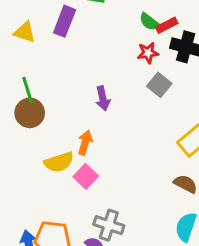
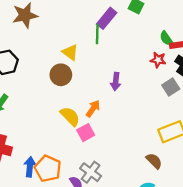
yellow triangle: (25, 32) -> (70, 52), moved
gray square: (159, 85) -> (171, 87), moved
green line: (28, 90) -> (97, 34), moved
yellow semicircle: (59, 162) -> (70, 116), turned -135

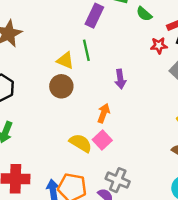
green line: (97, 34) -> (86, 50), moved
green semicircle: (166, 38) -> (144, 14), moved
yellow semicircle: (70, 116) -> (81, 143), moved

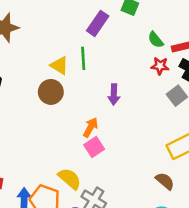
green semicircle: (144, 14) -> (156, 40), moved
pink square: (102, 140) -> (94, 147), moved
yellow semicircle: (81, 143) -> (70, 179), moved

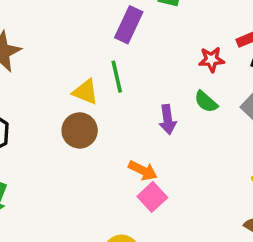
green semicircle: (156, 40) -> (206, 102), moved
red star: (160, 66) -> (211, 60), moved
orange arrow: (91, 127) -> (143, 171), turned 96

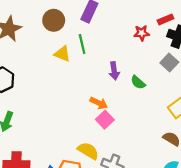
green semicircle: (206, 102) -> (138, 82), moved
brown circle: (80, 130) -> (54, 20), moved

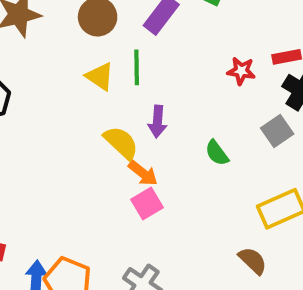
purple arrow: (114, 71) -> (157, 122), moved
yellow semicircle: (88, 151) -> (121, 143), moved

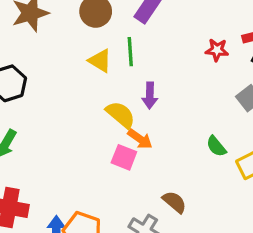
green semicircle: (217, 153) -> (216, 146), moved
pink square: (147, 203) -> (124, 157), moved, turned -35
brown semicircle: (253, 261) -> (174, 202), moved

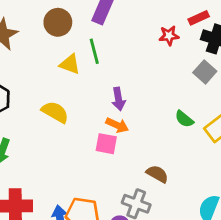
purple arrow: (150, 96) -> (118, 99), moved
yellow semicircle: (121, 115) -> (55, 112), moved

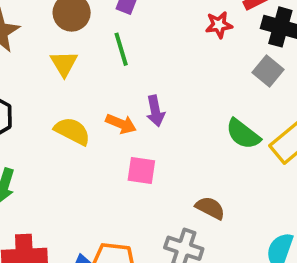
yellow triangle: (70, 64) -> (64, 64), moved, turned 40
green semicircle: (184, 119) -> (243, 134), size x1.4
orange arrow: (117, 125) -> (121, 124), moved

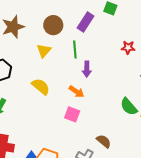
purple arrow: (155, 111) -> (87, 69), moved
orange arrow: (121, 124) -> (76, 92), moved

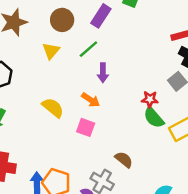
red star: (128, 47) -> (150, 99), moved
green line: (75, 49) -> (88, 49), turned 54
yellow semicircle: (41, 87) -> (53, 108), moved

